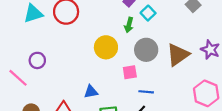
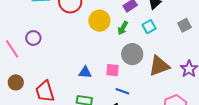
cyan square: (148, 13) -> (149, 27), moved
yellow circle: (106, 47) -> (99, 21), moved
blue triangle: (91, 92) -> (85, 72), moved

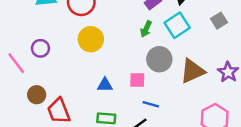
yellow circle: (99, 21) -> (91, 39), moved
cyan square: (149, 27) -> (177, 25), size x1.5
brown circle: (16, 82) -> (37, 95), moved

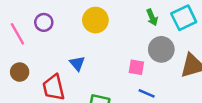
green arrow: (146, 29) -> (152, 17), turned -56
blue triangle: (105, 85) -> (77, 63), moved, turned 42
brown circle: (37, 95) -> (20, 72), moved

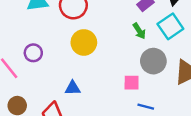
blue triangle: (77, 63) -> (73, 88), turned -42

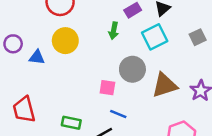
green arrow: (139, 31) -> (114, 31), moved, turned 35
blue triangle: (73, 88) -> (37, 57), moved

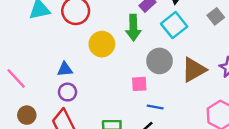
green arrow: (114, 31) -> (133, 28), size x1.5
yellow circle: (65, 41) -> (102, 44), moved
purple circle: (13, 44) -> (68, 92), moved

